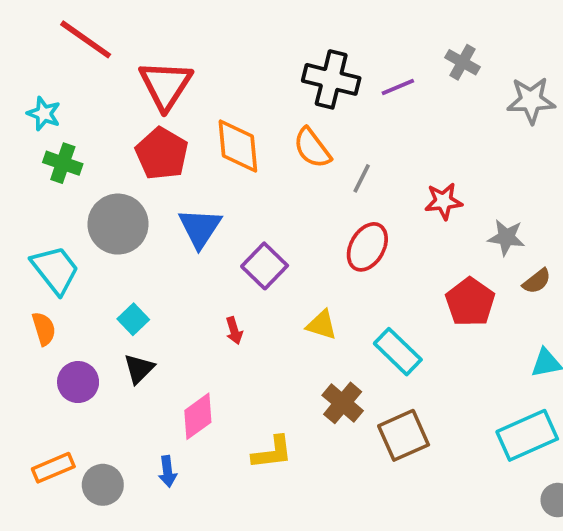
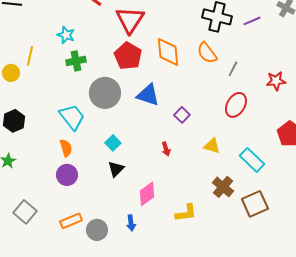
green cross: (63, 163) -> (76, 61), turned -30
blue triangle: (200, 228) -> (148, 95), turned -45
purple square: (265, 266) -> (182, 115), size x0.7
purple circle: (78, 382) -> (67, 175), moved

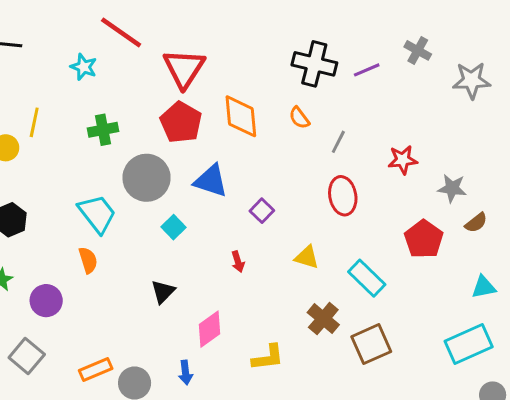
cyan star: (66, 35) -> (84, 67), moved
orange semicircle: (207, 53) -> (299, 118), size x0.7
red ellipse: (236, 105) -> (343, 196), turned -40
cyan square: (113, 143) -> (173, 227), moved
purple circle: (67, 175) -> (46, 301), moved

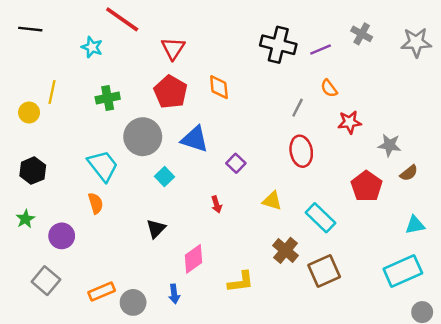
red triangle: (184, 68) -> (173, 48), size x0.7
gray star: (472, 80) -> (416, 42), moved
orange diamond: (241, 116) -> (219, 87), size x0.7
orange semicircle: (299, 118) -> (329, 88), moved

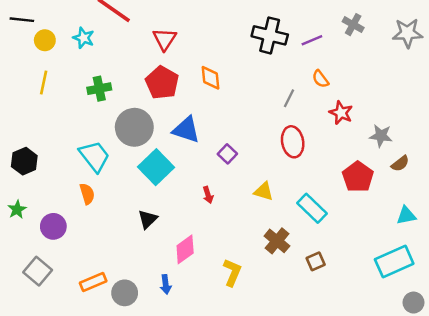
yellow circle: (29, 113) -> (45, 40), moved
red star: (350, 122) -> (341, 113), turned 30
cyan square: (165, 177) -> (156, 167), size x1.8
brown square: (324, 271) -> (316, 261), size x0.6
yellow L-shape: (241, 282) -> (232, 272), turned -60

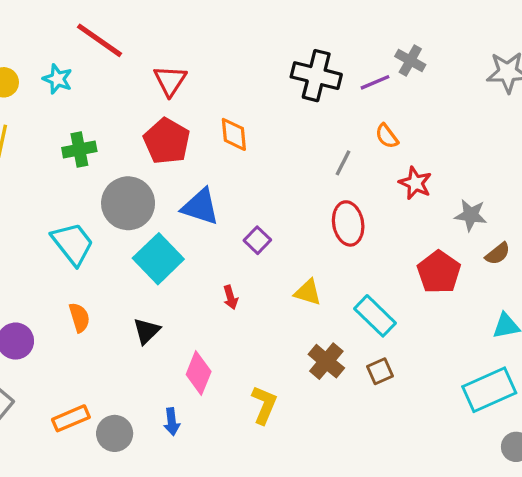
gray cross: (353, 25) -> (410, 60), moved
orange semicircle: (87, 194) -> (79, 318), moved
pink diamond: (185, 249) -> (199, 373), turned -32
brown square: (316, 261) -> (380, 371), moved

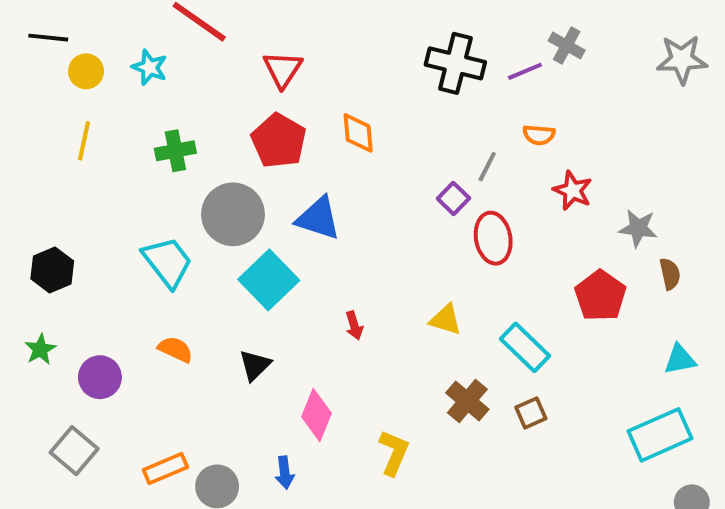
orange semicircle: (387, 136) -> (539, 135), turned -48
purple square: (257, 240) -> (453, 198), moved
brown semicircle: (498, 254) -> (670, 274), turned -64
orange semicircle: (79, 318) -> (175, 349), turned -48

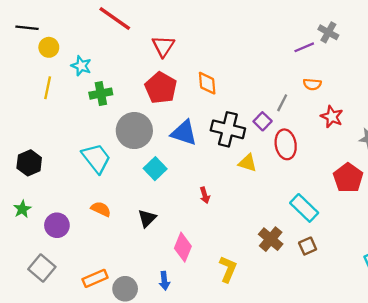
black cross: (455, 63) -> (228, 129), moved
cyan star: (150, 67) -> (81, 66), moved
cyan square: (269, 280) -> (155, 169), size x0.7
yellow triangle: (445, 320) -> (248, 163), moved

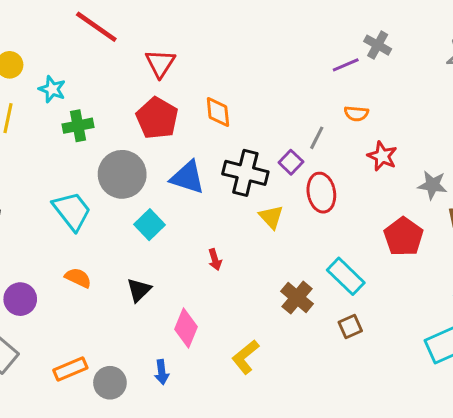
yellow triangle: (248, 163) -> (271, 217), turned 30
brown cross: (271, 239) -> (297, 298), moved
yellow L-shape: (228, 269) -> (245, 357), turned -152

